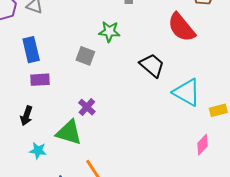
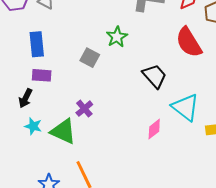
green star: (109, 32) -> (117, 37), turned 30
black arrow: (26, 116) -> (25, 98), moved
pink diamond: (203, 145) -> (154, 129), moved
cyan star: (38, 151) -> (33, 126), moved

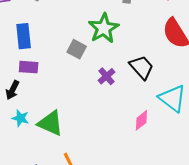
green star: (117, 37) -> (104, 28), size x1.4
purple cross: (84, 109) -> (107, 76), moved

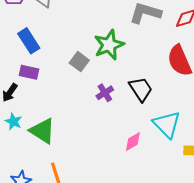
blue rectangle: (24, 36) -> (29, 41), turned -35

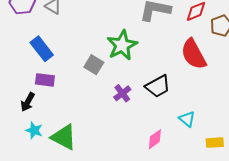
black trapezoid: (141, 89) -> (158, 86), turned 100
cyan triangle: (167, 124) -> (187, 119), size x0.6

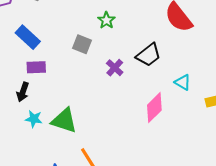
green star: (122, 45) -> (106, 20), size x0.6
pink diamond: (155, 139) -> (154, 108), size x1.4

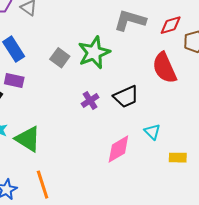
green star: (106, 20) -> (94, 53), size x1.8
gray square: (82, 44) -> (60, 58), moved

